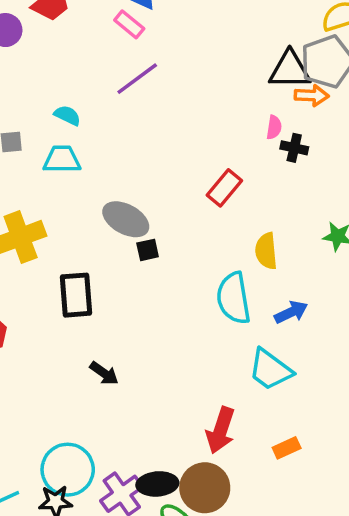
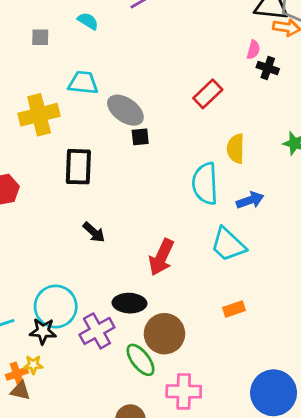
cyan trapezoid: (62, 159) -> (83, 83), moved
red arrow: (221, 430) -> (161, 257), moved
black ellipse: (157, 484) -> (129, 303), moved

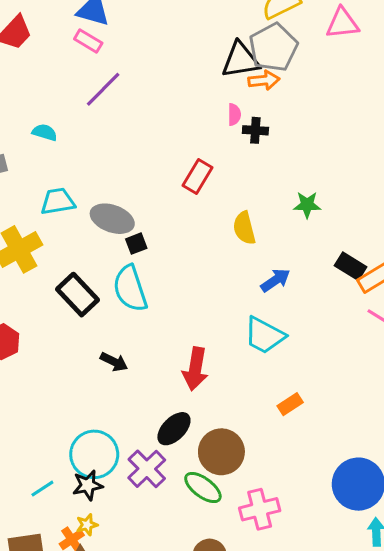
black rectangle: (78, 167) -> (77, 295), turned -30
cyan semicircle: (205, 184) -> (130, 289), moved
black ellipse: (129, 303) -> (174, 429), turned -32

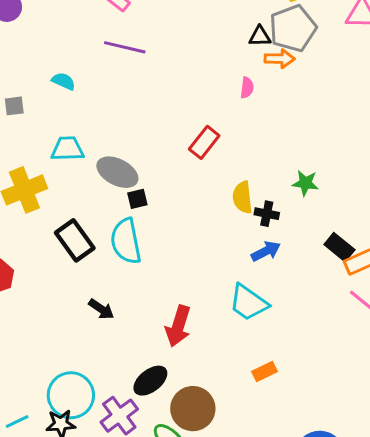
black triangle: (241, 60) -> (260, 36), size x0.6
purple line: (103, 89) -> (125, 47), turned 51
black cross: (255, 130) -> (267, 214), moved

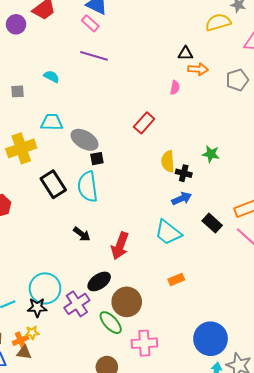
gray pentagon: (293, 28) -> (237, 80), moved, size x0.7
black rectangle: (339, 247) -> (212, 223), moved
black arrow: (101, 309) -> (82, 234), moved

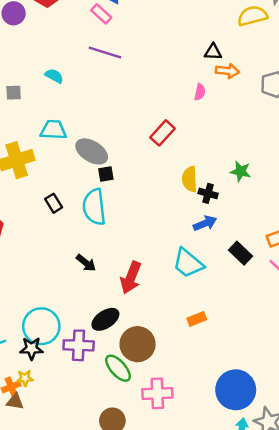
black rectangle: (53, 184) -> (54, 203), size x0.6
purple cross: (77, 304) -> (79, 345), turned 35

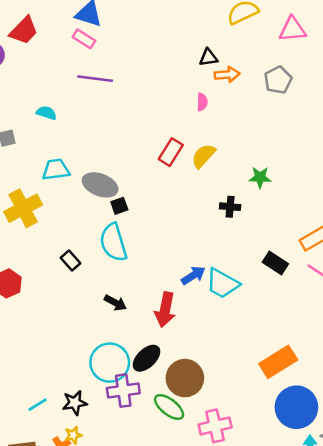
yellow semicircle: (190, 179) -> (203, 156), moved, turned 55
black rectangle: (54, 203) -> (71, 260), moved
blue arrow: (205, 223) -> (193, 275), moved
orange rectangle: (197, 319) -> (278, 362), moved, size x1.8
cyan circle: (41, 326) -> (110, 363), moved

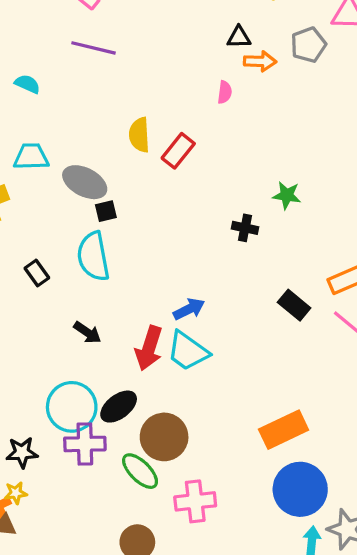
gray pentagon: (278, 80) -> (308, 45), moved
yellow semicircle: (203, 156) -> (139, 135), moved, turned -52
cyan trapezoid: (222, 284) -> (188, 351), moved

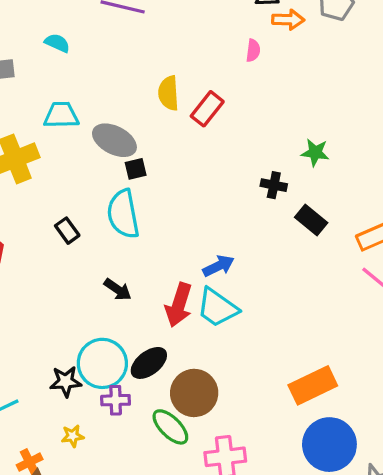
black rectangle: (294, 305) -> (311, 220), moved
purple cross: (85, 444) -> (116, 400), size x0.7
black star: (22, 452) -> (66, 381), moved
yellow star: (16, 493) -> (73, 436), moved

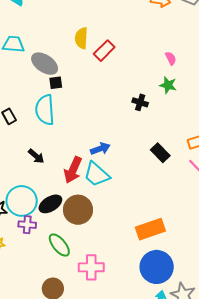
pink semicircle: (253, 51) -> (171, 58), moved, turned -40
black rectangle: (311, 220) -> (160, 153), moved
brown circle: (194, 393) -> (78, 210), moved

